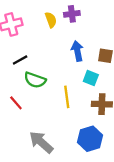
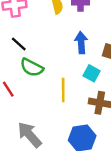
black line: (20, 60) -> (19, 44), turned 63

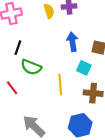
black line: (19, 44) -> (18, 48), turned 72

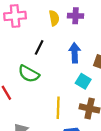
black line: (18, 48) -> (39, 47), moved
yellow line: (60, 85) -> (58, 108), moved

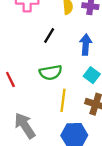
green semicircle: (29, 74) -> (51, 72), moved, turned -45

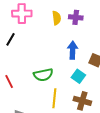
black line: (49, 35) -> (10, 39), moved

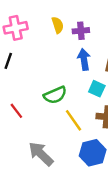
purple cross: (76, 17) -> (81, 31), moved
yellow line: (54, 98) -> (74, 120), turned -30

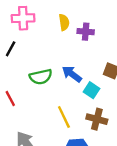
blue arrow: (84, 59) -> (72, 74), moved, turned -54
green semicircle: (55, 95) -> (41, 77), moved

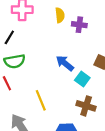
green semicircle: (41, 77) -> (15, 61), moved
yellow line: (64, 117) -> (41, 100), moved

